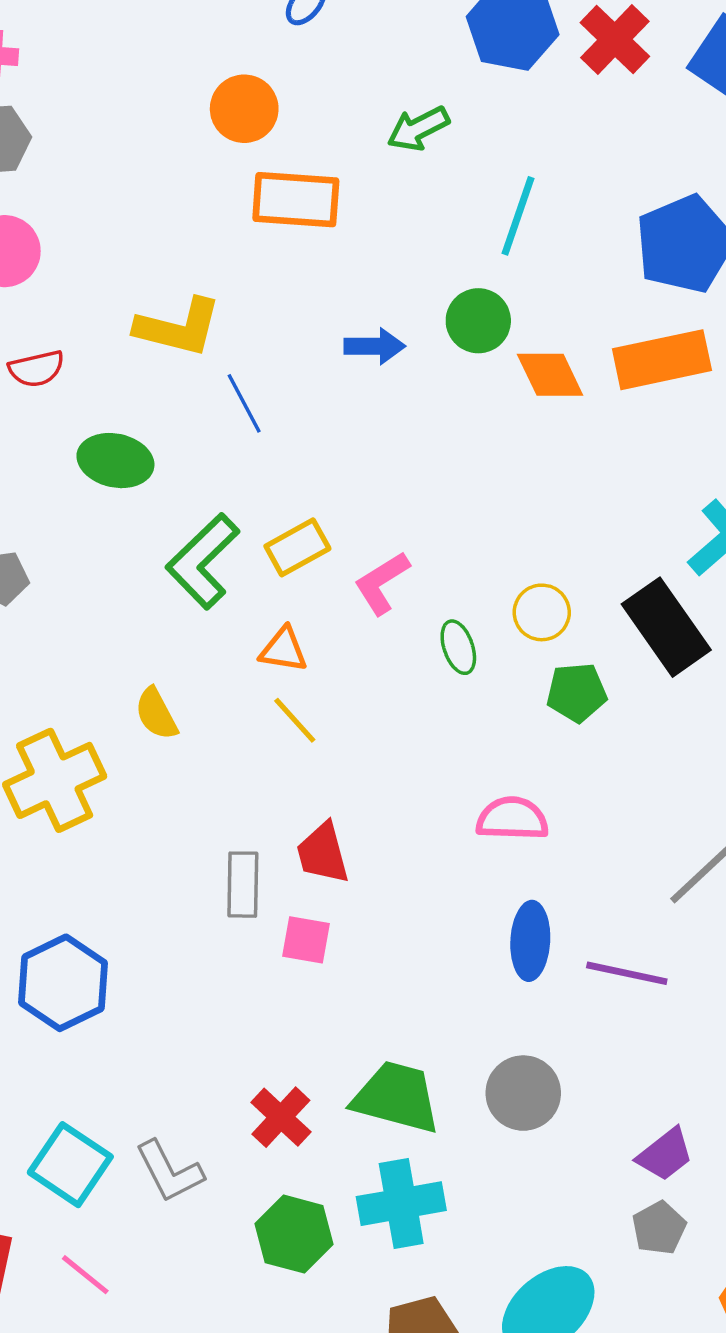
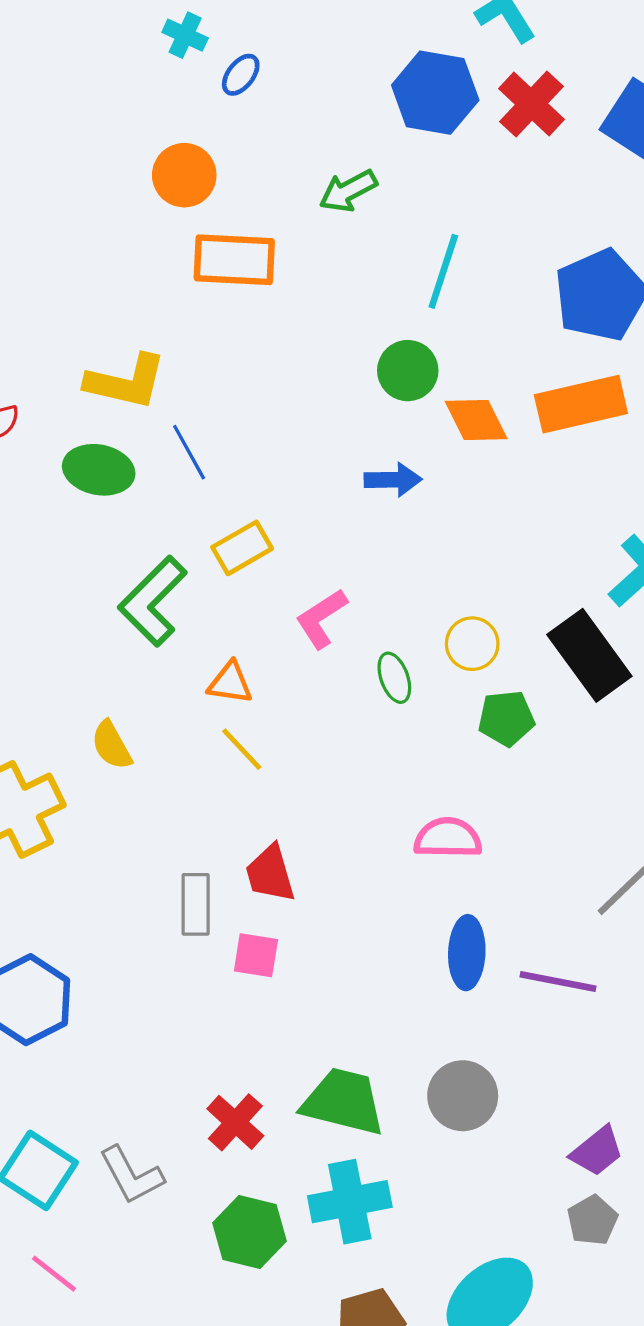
blue arrow: (375, 346) -> (393, 480), moved
green ellipse: (115, 461) -> (99, 470), moved
yellow rectangle: (297, 547) -> (242, 548), moved

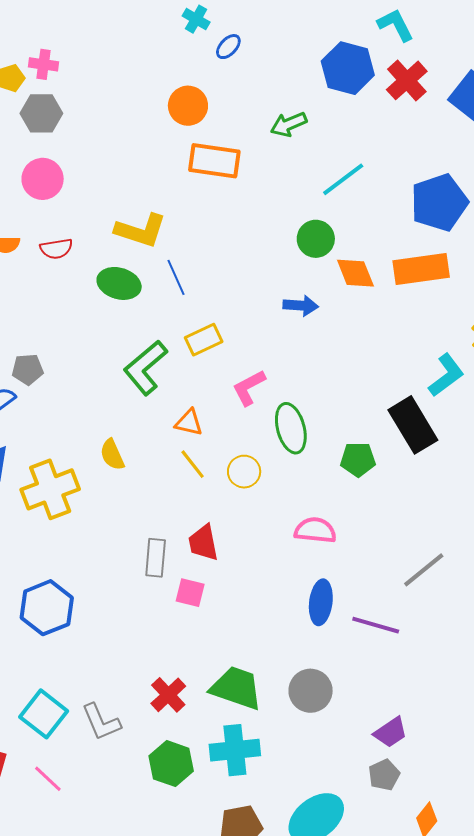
cyan line: (443, 271) -> (343, 179), turned 30
yellow circle: (472, 644) -> (244, 472), moved
green ellipse: (394, 678) -> (291, 428), size x1.6

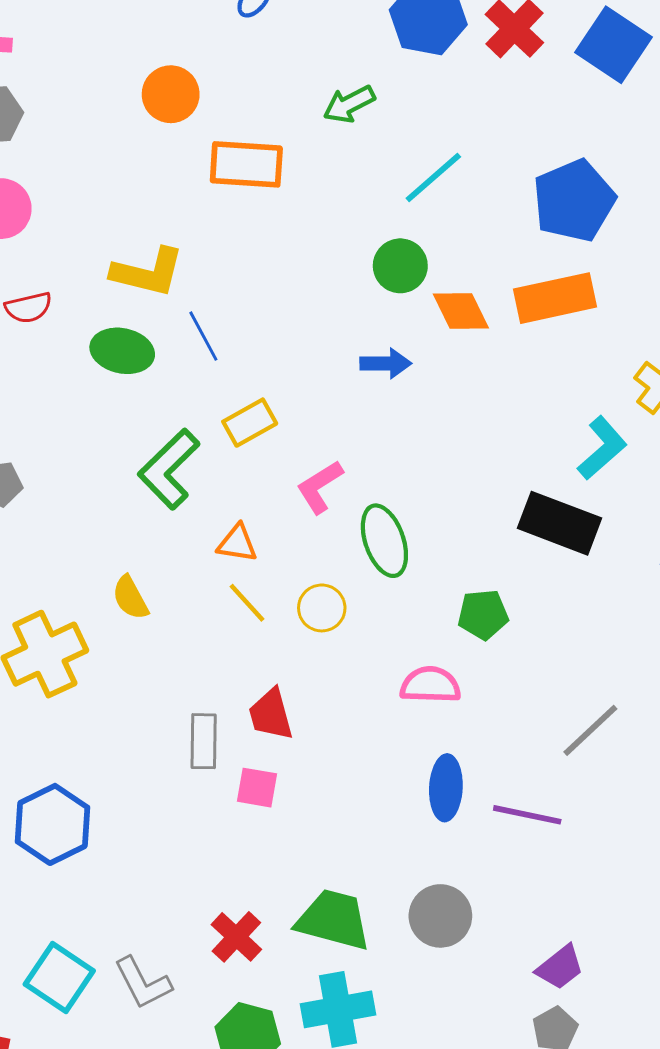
orange circle: (188, 106) -> (171, 94), moved
black rectangle: (413, 425) -> (559, 523), turned -34
green pentagon: (358, 459) -> (483, 614), moved

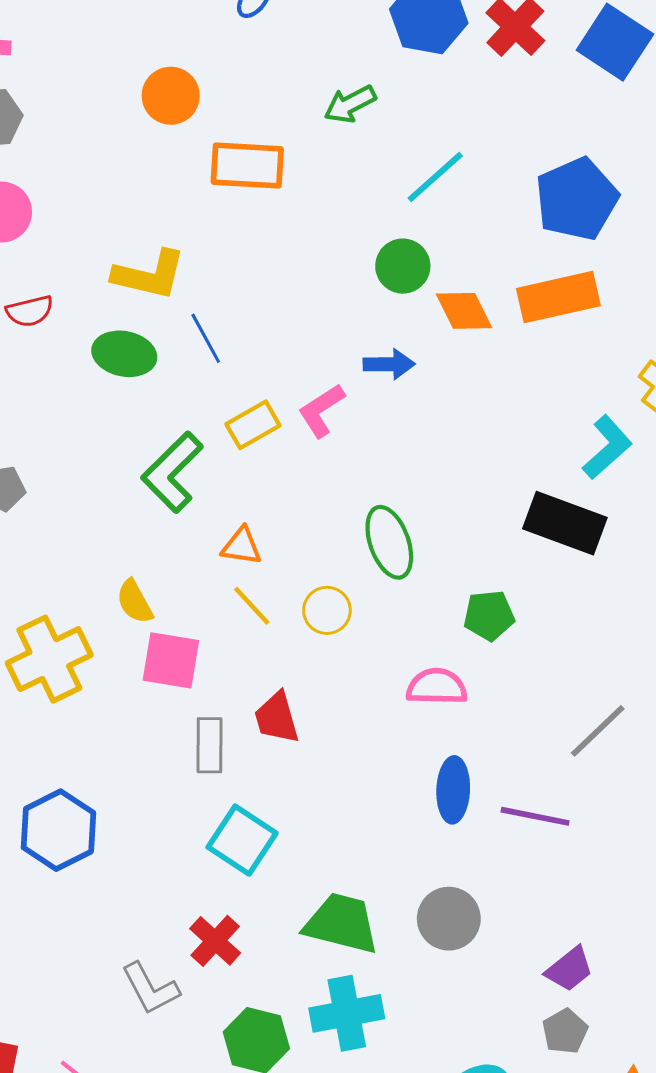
pink L-shape: (320, 487) -> (321, 410), moved
pink square: (257, 788) -> (171, 660), moved, size x1.4
red cross: (236, 937) -> (215, 941), moved
cyan square: (59, 978) -> (242, 840), moved

